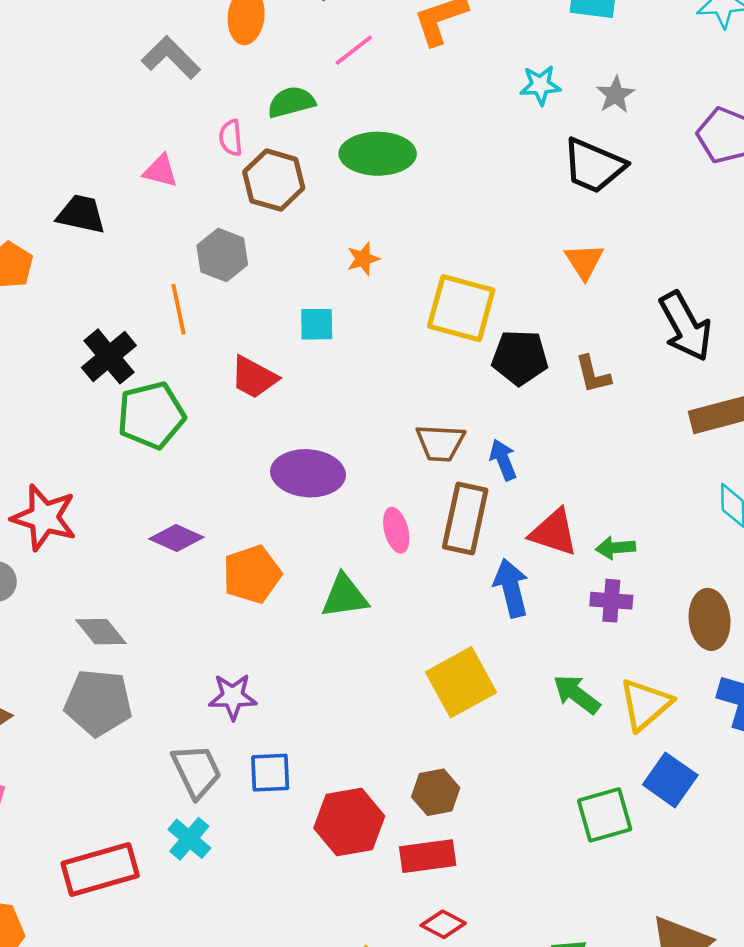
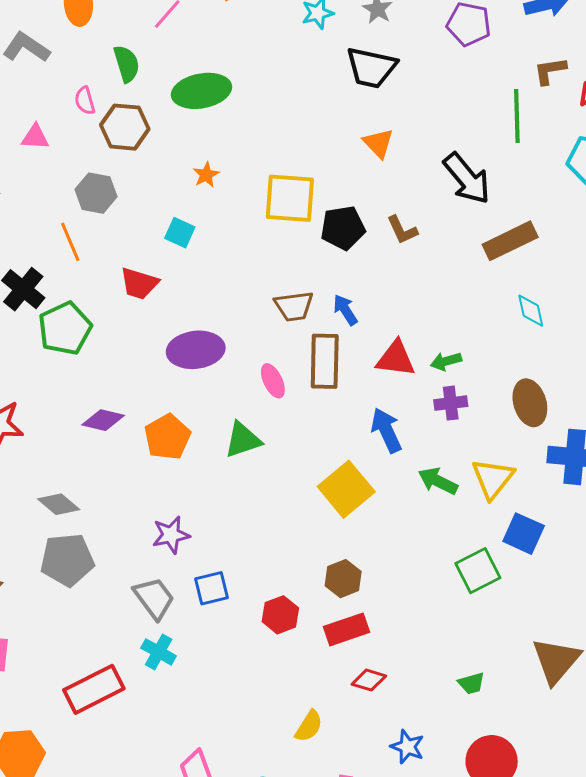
green semicircle: (291, 102) -> (127, 64), turned 99
cyan square: (317, 324) -> (180, 233), turned 36
blue arrow: (511, 588) -> (386, 430), moved
red hexagon: (349, 822) -> (280, 615), size x0.7

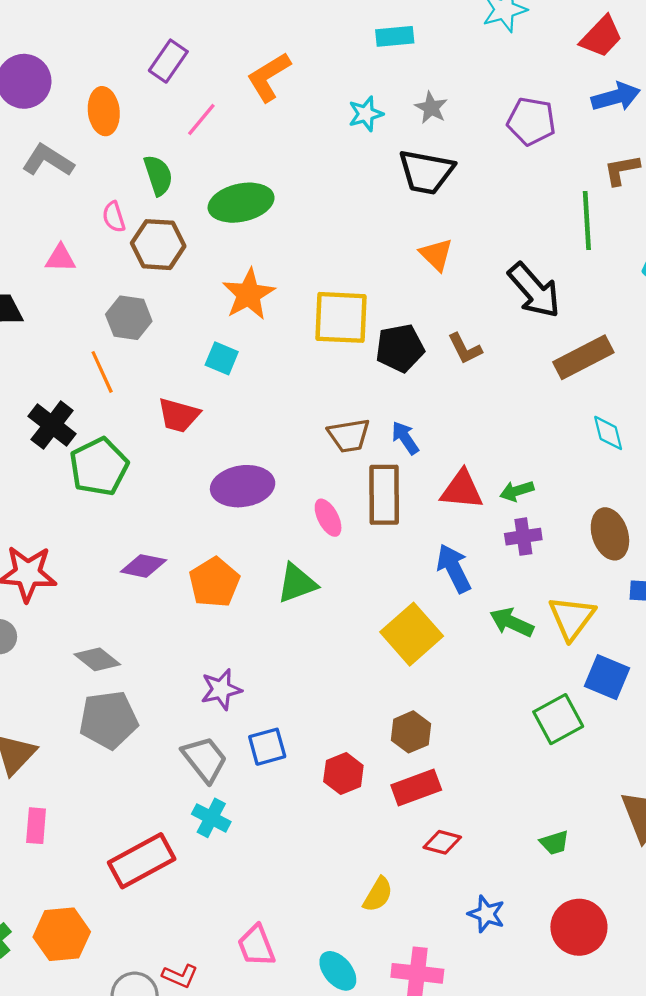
orange star: (206, 175) -> (249, 294), size x1.8

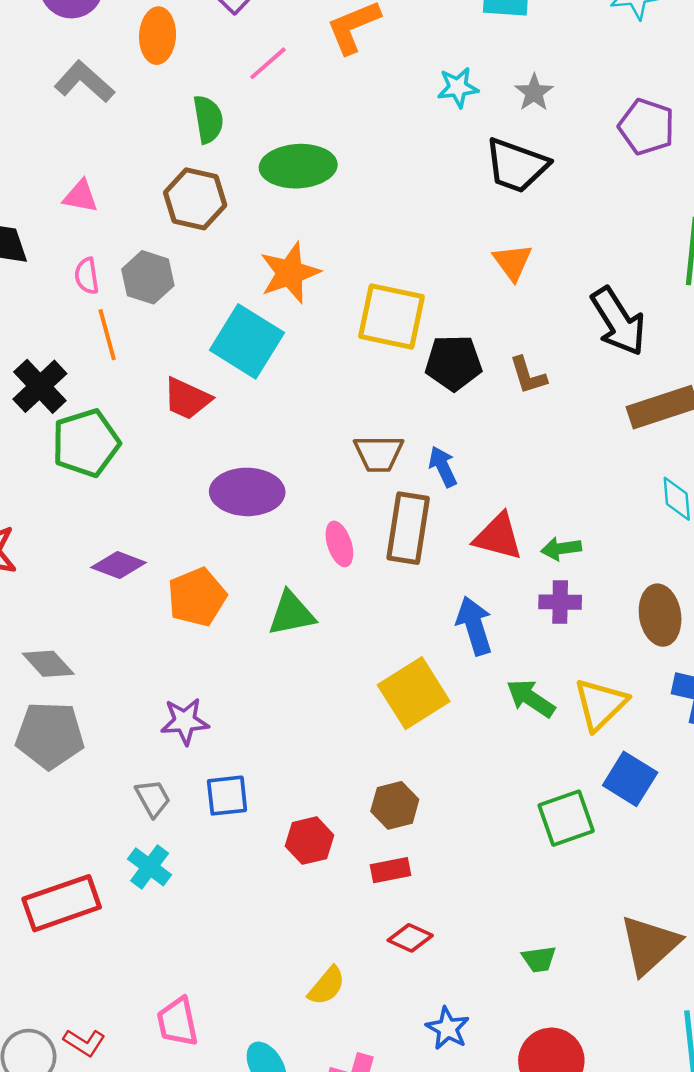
pink semicircle: (114, 217) -> (87, 276), moved
cyan square: (222, 358) -> (247, 341), size x1.8
gray trapezoid: (205, 759) -> (153, 798), size x0.7
red rectangle: (416, 788) -> (390, 870), size x0.7

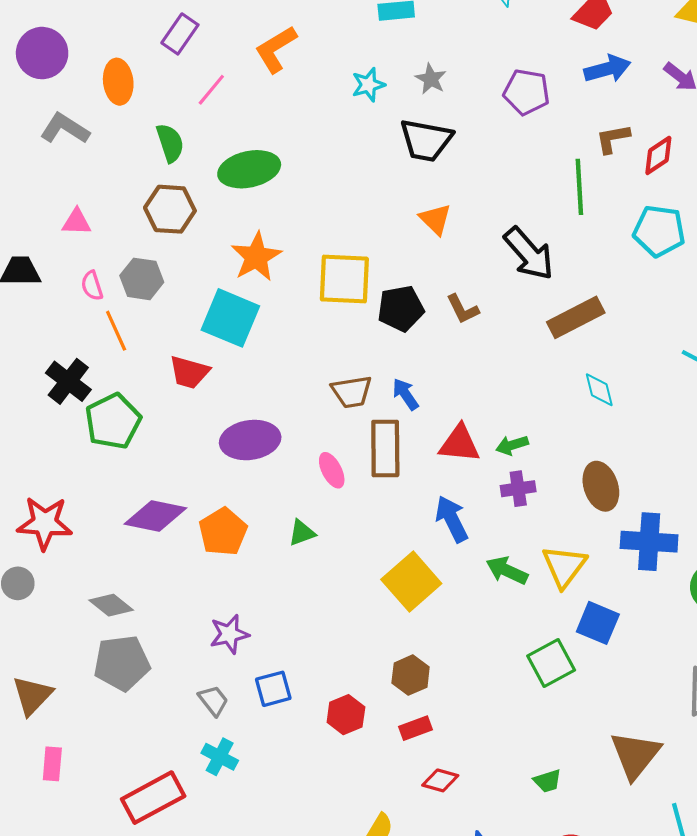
purple diamond: (119, 565) -> (155, 516), size x1.4
green triangle: (291, 614) -> (302, 533), size x0.7

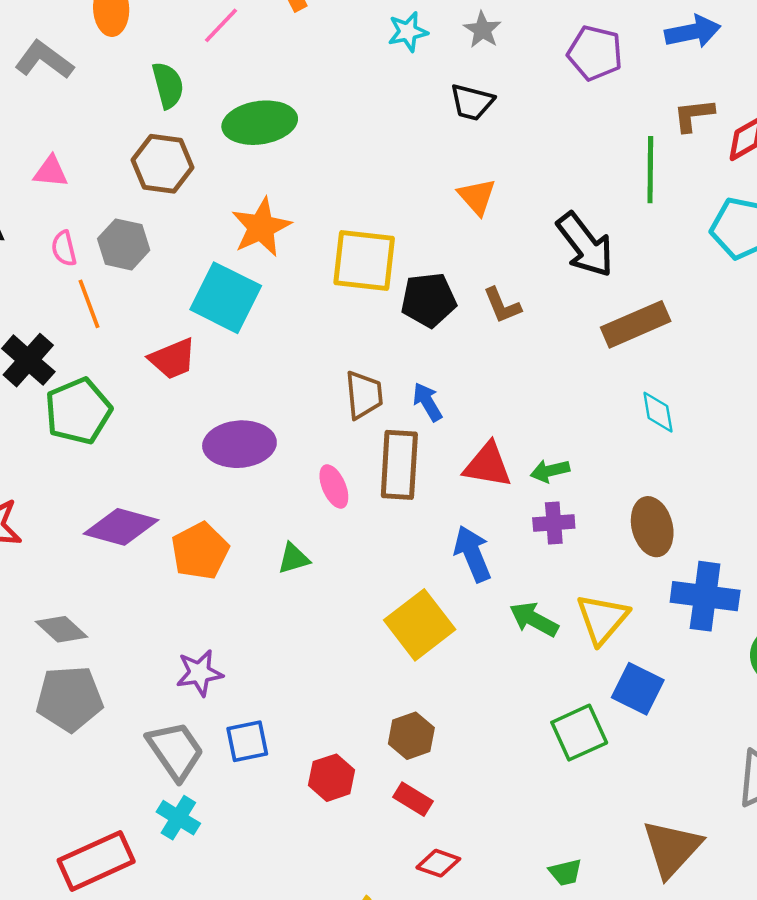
black trapezoid: (426, 140) -> (472, 102), size x0.7
red trapezoid: (189, 372) -> (173, 359), turned -42
brown trapezoid: (352, 392) -> (364, 395), turned -90
gray trapezoid: (213, 701) -> (175, 751), size x1.6
red rectangle: (415, 728) -> (413, 799), turned 48

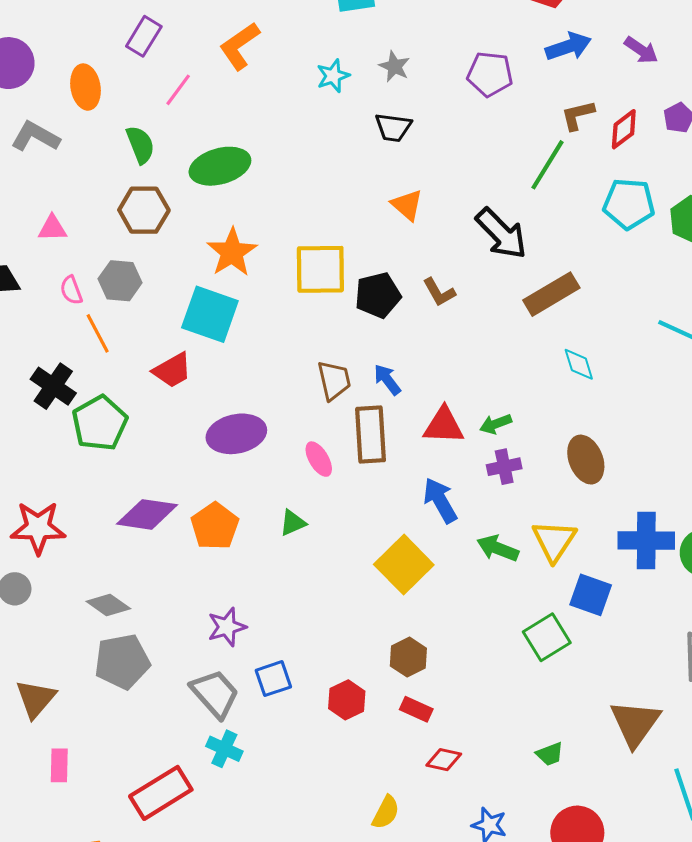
green line: (650, 170) -> (548, 165), turned 38
blue cross: (705, 596) -> (646, 540), moved

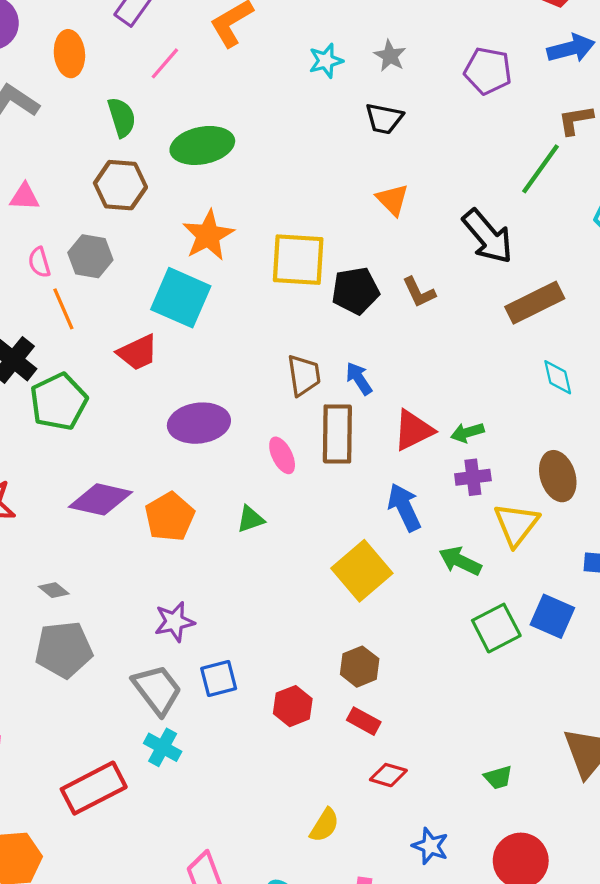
red triangle: (444, 426) -> (413, 430), turned -33
yellow triangle: (554, 541) -> (516, 524), moved
gray diamond: (108, 605) -> (54, 590), size x0.7
green square: (547, 637) -> (496, 628), moved

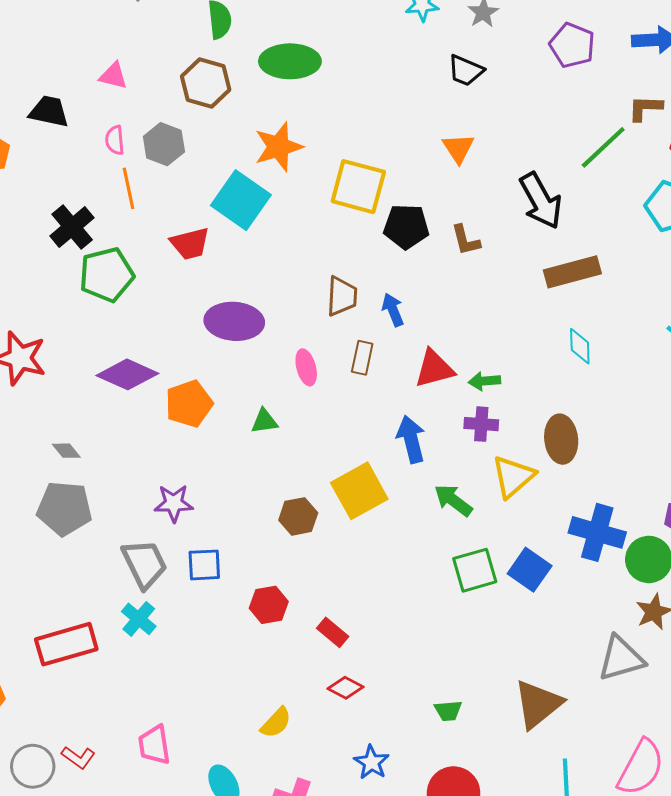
brown rectangle: (337, 434) -> (362, 358), size x0.6
brown hexagon: (360, 667) -> (298, 516), moved

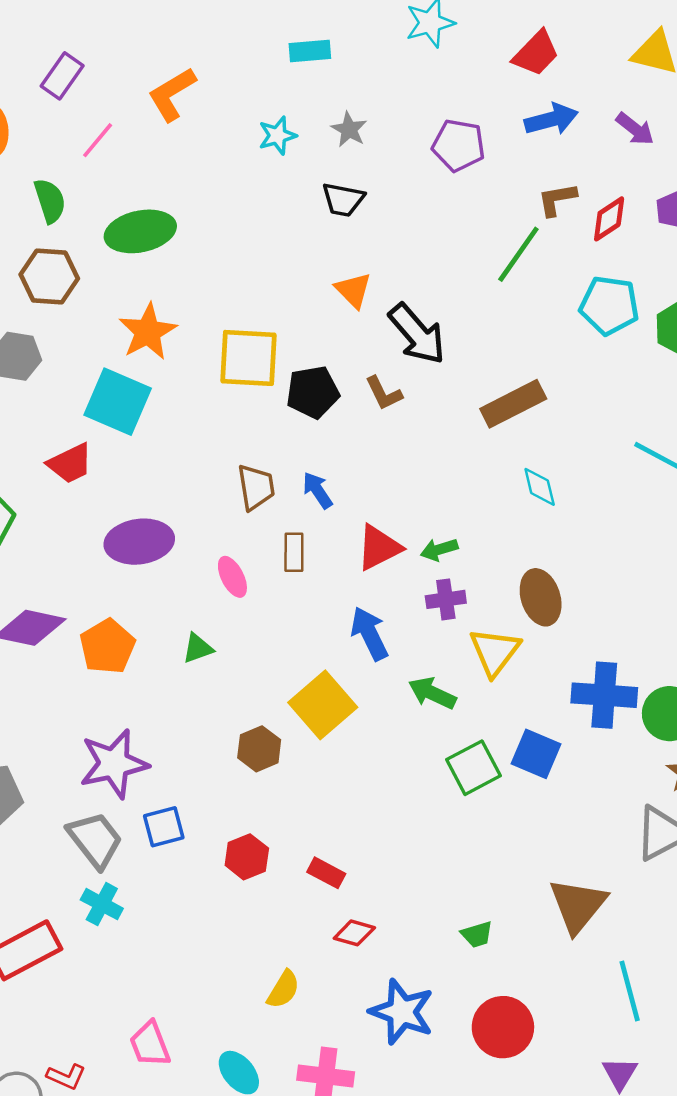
black arrow: (541, 201) -> (417, 334), moved
purple star: (174, 503) -> (114, 764), size x1.5
blue star: (371, 762) -> (402, 1012), size x1.6

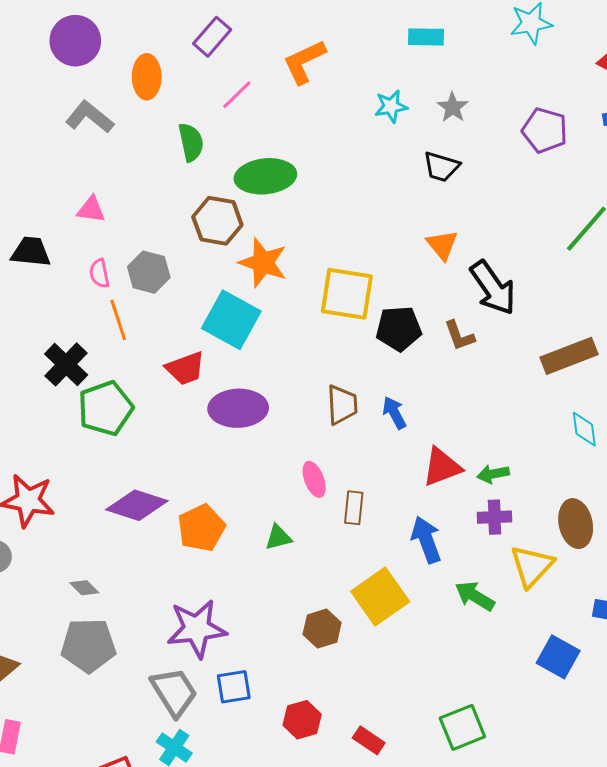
brown hexagon: (49, 277) -> (217, 221), moved
orange star: (148, 332) -> (263, 263), turned -30
purple ellipse: (139, 542) -> (238, 408), moved
brown rectangle: (294, 552) -> (354, 508), moved
green square: (473, 768) -> (462, 727), moved

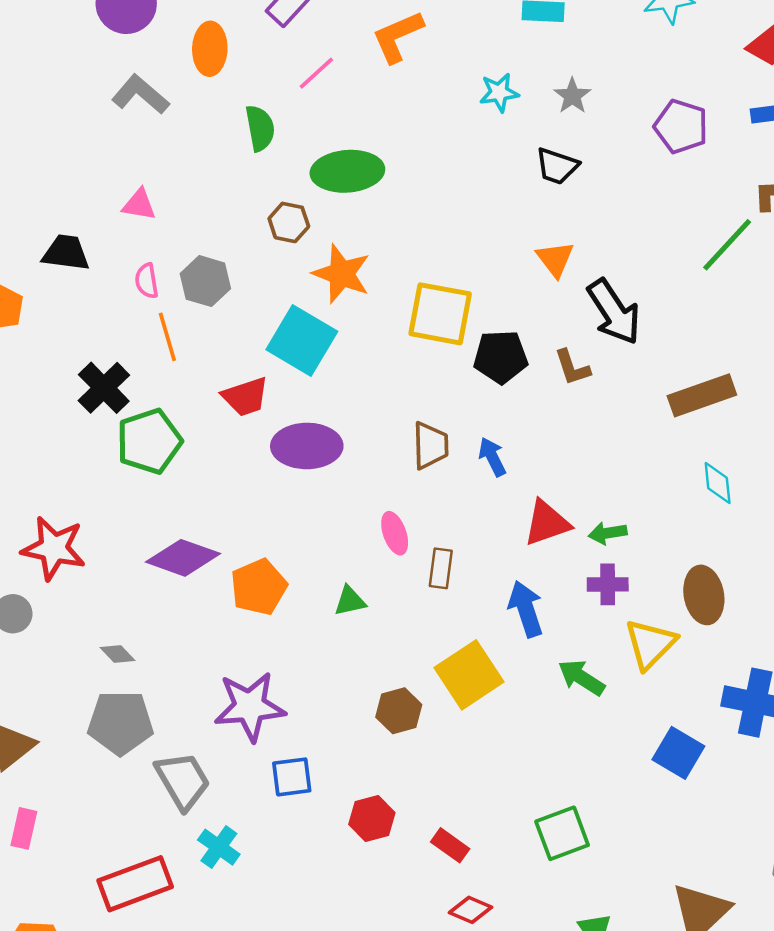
brown hexagon: (217, 221) -> (289, 222), size x0.7
gray trapezoid: (174, 692) -> (183, 781), moved

